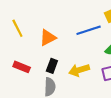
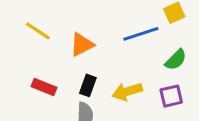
yellow line: (17, 28) -> (38, 31), turned -30

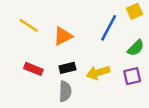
blue line: (141, 34) -> (109, 28), turned -44
black rectangle: (88, 85) -> (67, 68), turned 56

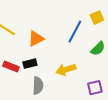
black rectangle: (67, 68) -> (30, 64), moved
purple square: (132, 76) -> (95, 88), moved

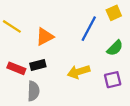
gray semicircle: (38, 86) -> (33, 91), moved
purple square: (95, 88) -> (113, 80), moved

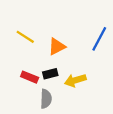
yellow arrow: (79, 72) -> (75, 80), moved

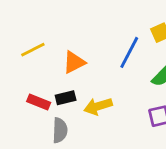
yellow line: (25, 37) -> (33, 50), turned -60

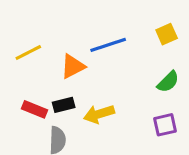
blue line: (129, 52) -> (108, 45), moved, turned 44

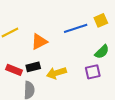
blue line: (108, 45) -> (76, 28), moved
purple square: (165, 125) -> (93, 72), moved

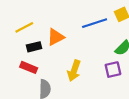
black rectangle: (33, 67) -> (34, 47), moved
yellow arrow: (56, 73) -> (74, 71), turned -54

